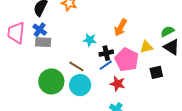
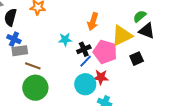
yellow triangle: (146, 47) -> (122, 36), size x1.6
brown line: (76, 66) -> (33, 66), moved
cyan circle: (80, 85) -> (85, 84), moved

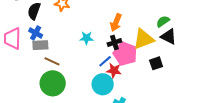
black cross: (84, 49) -> (114, 42), moved
red star: (101, 77) -> (114, 70), moved

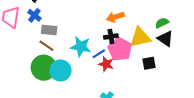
orange arrow: (116, 23) -> (115, 17), turned 42
cyan star: (87, 38) -> (81, 47), moved, size x1.5
gray rectangle: (40, 45) -> (49, 30), moved
cyan circle: (103, 84) -> (60, 70), moved

